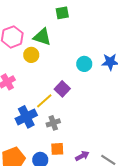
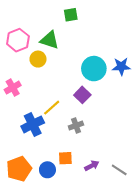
cyan circle: (84, 64) -> (94, 69), size x1.5
purple square: (62, 89) -> (82, 95), moved
gray cross: (53, 123) -> (76, 126), moved

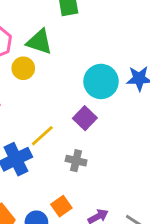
gray cross: (76, 126) -> (76, 161), turned 32
orange square: (65, 158) -> (61, 206), turned -32

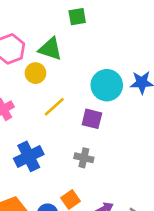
purple square: (85, 118) -> (92, 119), turned -30
yellow line: (42, 136) -> (54, 107), moved

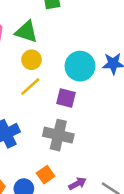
yellow circle: (35, 73) -> (32, 60), moved
gray cross: (84, 158) -> (58, 135), size x1.6

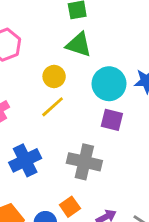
green triangle: (26, 32) -> (79, 45), moved
purple square: (66, 98) -> (112, 120), moved

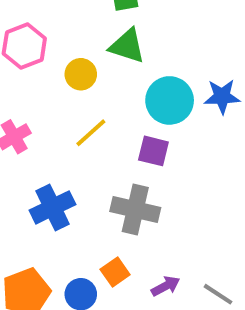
yellow circle: (54, 76) -> (81, 74), moved
purple square: (112, 120) -> (153, 151), moved

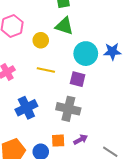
yellow line: (91, 133) -> (46, 70), turned 54
orange square: (115, 272) -> (58, 141), turned 32
purple arrow: (166, 286) -> (81, 140), moved

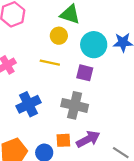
yellow circle: (41, 40) -> (59, 36), moved
purple arrow: (81, 140) -> (88, 139), size x1.5

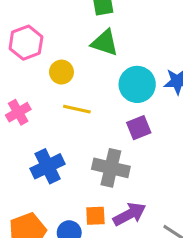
yellow circle: (59, 36) -> (61, 72), moved
purple square: (85, 73) -> (139, 128), moved, turned -36

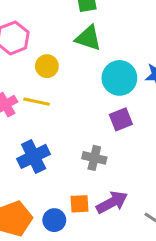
yellow line: (77, 109) -> (37, 102), moved
gray cross: (111, 168) -> (94, 158), size x0.7

